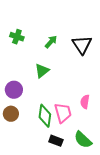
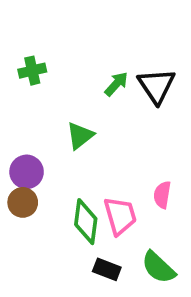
green cross: (17, 37) -> (32, 71), turned -32
green arrow: (51, 42) -> (116, 84), moved
brown circle: (11, 114) -> (23, 202), moved

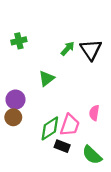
pink trapezoid: (120, 216) -> (70, 125), turned 35
green diamond: (86, 222) -> (50, 128), turned 50
black rectangle: (107, 269) -> (62, 146), moved

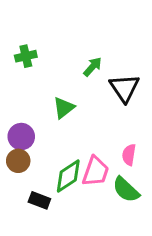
black triangle: (91, 50) -> (124, 88), moved
black rectangle: (62, 146) -> (39, 200), moved
green semicircle: (92, 155) -> (126, 190), moved

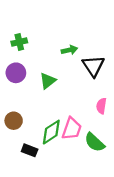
green arrow: (93, 67) -> (69, 50), turned 35
purple circle: (21, 137) -> (16, 73), moved
pink semicircle: (129, 155) -> (101, 106), moved

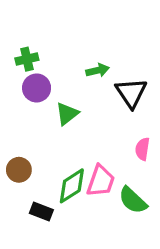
purple circle: (16, 73) -> (37, 88), moved

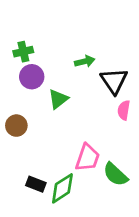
pink semicircle: (142, 149) -> (124, 110), moved
brown circle: (19, 170) -> (16, 126), moved
green diamond: (72, 186) -> (62, 188), moved

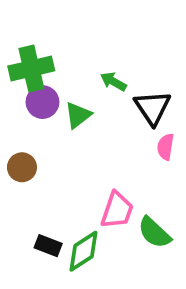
green cross: (23, 52) -> (31, 68), size x1.6
green arrow: (85, 61) -> (113, 82), turned -138
green triangle: (58, 99) -> (78, 115), moved

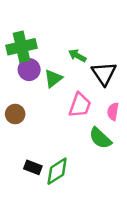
pink semicircle: (166, 147) -> (113, 111), moved
pink trapezoid: (117, 210) -> (80, 105), moved
green semicircle: (154, 233) -> (100, 138), moved

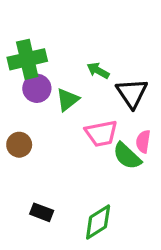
pink trapezoid: (80, 105) -> (101, 133), turned 60
green semicircle: (100, 138) -> (127, 156), moved
green diamond: (57, 171) -> (98, 222), moved

